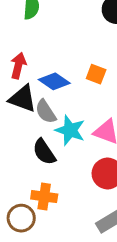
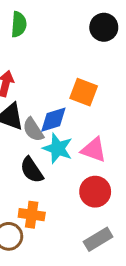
orange square: (96, 74) -> (84, 92), size x1.4
blue diamond: (54, 81) -> (53, 120), moved, turned -52

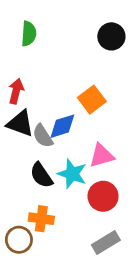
orange square: (84, 92) -> (92, 100), turned 32
cyan star: (58, 148) -> (72, 174), moved
pink triangle: (94, 150) -> (102, 156), turned -36

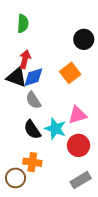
black circle: (111, 36) -> (84, 39), moved
red arrow: (16, 91) -> (25, 59), moved
black triangle: (20, 123) -> (17, 77), moved
blue diamond: (62, 126) -> (33, 77), moved

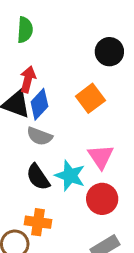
blue diamond: (33, 77) -> (39, 104), turned -30
gray semicircle: (33, 100) -> (39, 136), turned -36
pink triangle: (77, 115) -> (101, 157), turned -48

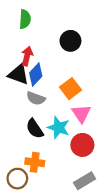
black circle: (109, 52) -> (70, 41), moved
orange square: (90, 98) -> (70, 89), moved

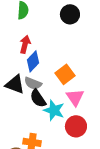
black circle: (70, 41) -> (70, 14), moved
black triangle: (18, 74) -> (15, 84), moved
black semicircle: (35, 129) -> (38, 98), moved

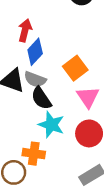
cyan star: (54, 110) -> (51, 125), moved

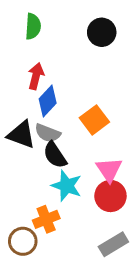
pink triangle: (88, 97) -> (109, 170), moved
orange cross: (34, 154) -> (46, 219), turned -30

